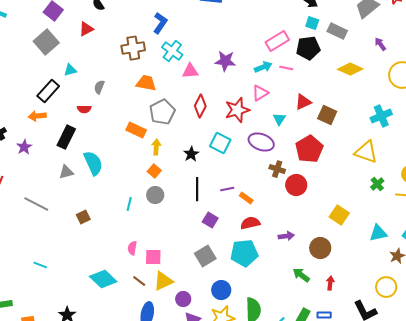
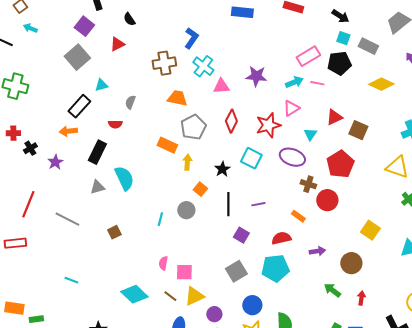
orange square: (154, 171) -> (200, 189), moved
orange rectangle: (246, 198) -> (298, 216), moved

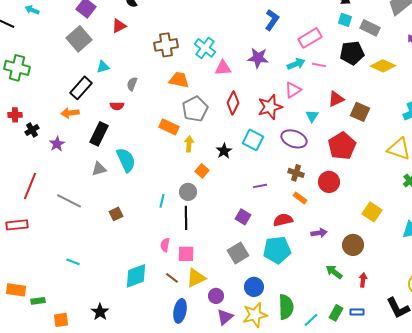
blue L-shape: (191, 38) -> (272, 20), moved
black pentagon: (339, 63) -> (352, 53), moved
brown cross: (308, 184) -> (296, 173), moved
black line: (228, 204) -> (186, 218), moved
cyan diamond: (134, 294) -> (136, 276), turned -64

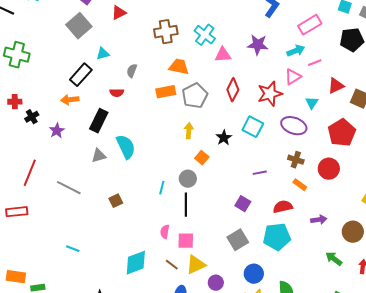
pink line: (319, 65) -> (315, 63), moved, turned -32
orange rectangle: (169, 127) -> (166, 92), moved, turned -36

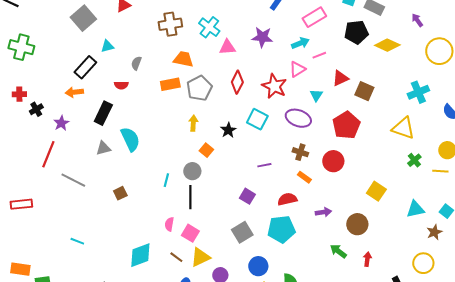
red star: (270, 94) -> (274, 86), turned -30
red line: (30, 173) -> (48, 154), moved
pink square: (186, 241) -> (190, 233), turned 30

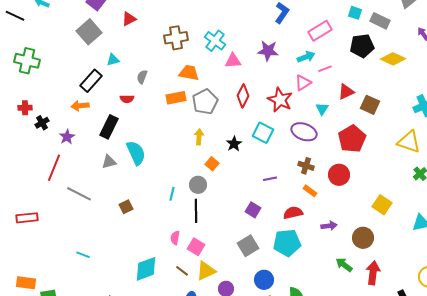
red arrow: (367, 259) -> (373, 273), size x1.6

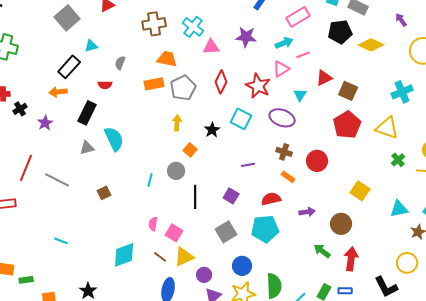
red pentagon: (352, 139) -> (347, 125), moved
red line: (54, 168) -> (26, 168), moved
black line: (196, 211) -> (195, 197), moved

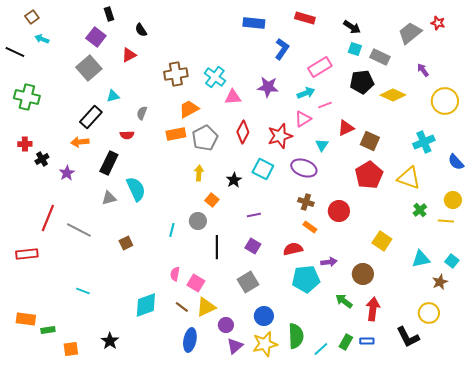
orange trapezoid: (167, 59) -> (189, 109), turned -40
red star: (258, 86) -> (280, 136), turned 30
purple line: (248, 165) -> (254, 215), moved
cyan pentagon: (265, 229) -> (306, 279), moved

